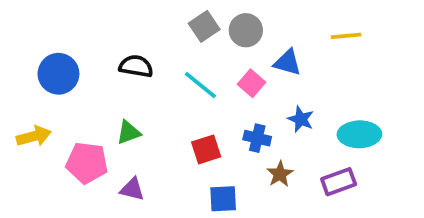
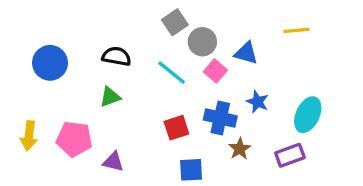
gray circle: (246, 30) -> (202, 42), moved
green triangle: (128, 132) -> (110, 97), moved
cyan ellipse: (359, 134) -> (308, 115), turned -64
yellow arrow: (34, 136) -> (29, 136), moved, turned 112
blue cross: (257, 138) -> (220, 118), size x1.4

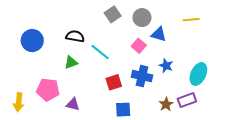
gray circle: (202, 42) -> (142, 18), moved
cyan line: (172, 73) -> (100, 52), moved
yellow arrow: (29, 136) -> (19, 102), moved
brown star: (240, 149) -> (166, 104), moved

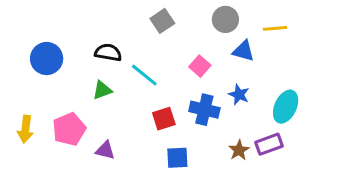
gray circle: (142, 18) -> (225, 19), moved
blue triangle: (159, 34) -> (243, 51), moved
pink pentagon: (48, 90) -> (69, 129), turned -30
yellow arrow: (19, 102) -> (26, 129), moved

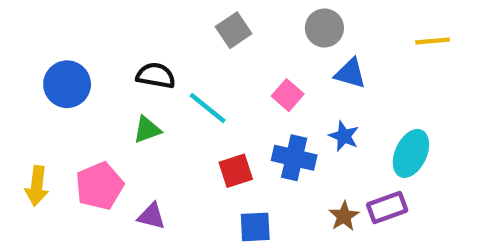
yellow line: (275, 28) -> (433, 41), moved

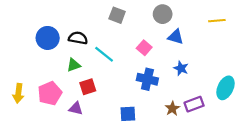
gray square: (234, 30) -> (117, 15), turned -35
blue circle: (67, 84) -> (48, 38), moved
blue star: (344, 136) -> (181, 68), moved
cyan ellipse: (411, 153) -> (225, 88), moved
red square: (236, 171) -> (88, 87), moved

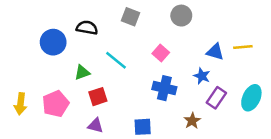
yellow line: (217, 21) -> (243, 47), moved
blue triangle: (176, 37) -> (215, 52), moved
black semicircle: (78, 38) -> (87, 28), moved
purple rectangle: (194, 104) -> (216, 98), moved, turned -36
purple triangle: (76, 108) -> (95, 126), moved

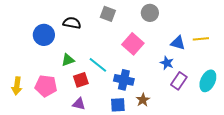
pink square: (161, 53) -> (133, 44), size x1.5
cyan line: (116, 60) -> (98, 65), moved
blue cross: (164, 88) -> (124, 80), moved
pink pentagon: (56, 104) -> (46, 86), turned 30
brown star: (192, 121) -> (143, 100), moved

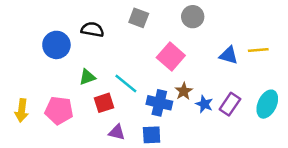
blue star: (167, 63) -> (204, 104), moved
brown star: (143, 100) -> (184, 91), moved
purple triangle: (79, 104) -> (117, 132), moved

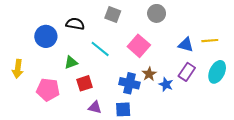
cyan line: (126, 83) -> (100, 49), moved
purple rectangle: (230, 104) -> (187, 72), moved
cyan ellipse: (267, 104) -> (217, 72), moved
yellow arrow: (22, 110) -> (18, 69), moved

